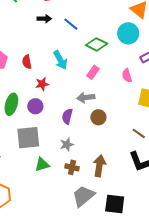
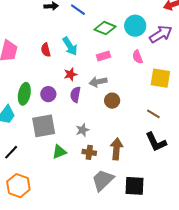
cyan circle: (128, 33) -> (135, 26), moved
red semicircle: (27, 62) -> (46, 50), moved
pink rectangle: (93, 72) -> (103, 56), turned 40
red star: (42, 84) -> (70, 74), moved
purple semicircle: (67, 116) -> (75, 95), moved

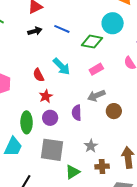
cyan circle: (135, 26) -> (113, 23), moved
red star: (70, 74) -> (46, 96), moved
gray square: (44, 126) -> (52, 150), turned 30

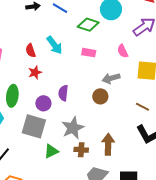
pink rectangle: (96, 69) -> (89, 53), turned 32
gray arrow: (96, 96) -> (111, 78), moved
purple circle: (50, 118) -> (43, 103), moved
gray star: (91, 146) -> (73, 128), size x1.6

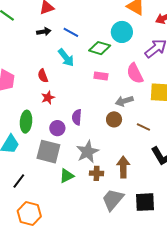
cyan arrow: (55, 45) -> (66, 58), moved
pink semicircle: (123, 51) -> (135, 73), size x1.5
brown line: (143, 107) -> (143, 127), moved

